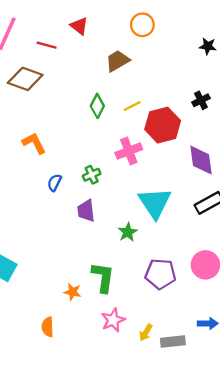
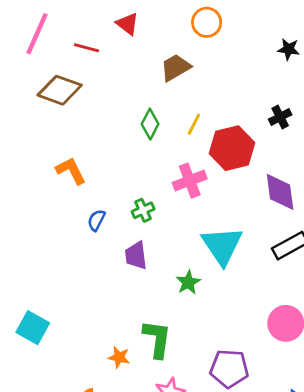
yellow line: (132, 106) -> (194, 124), turned -36
purple pentagon: (160, 274) -> (229, 369), moved

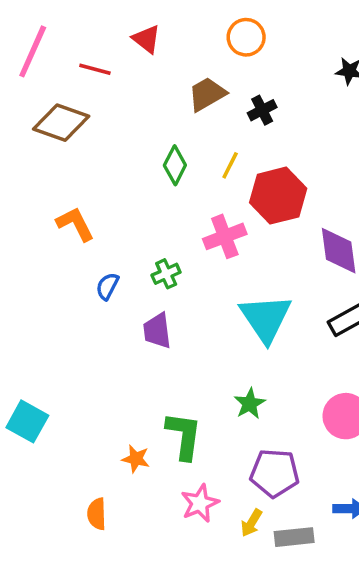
black cross: (280, 117) -> (262, 110), moved
green star: (188, 282) -> (250, 404), moved

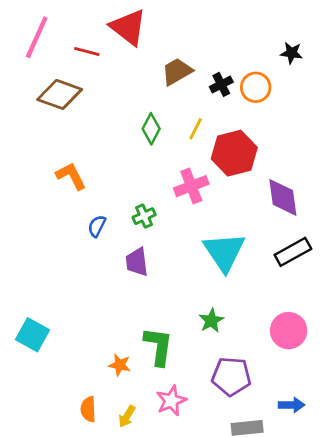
orange circle: (246, 37) -> (256, 87), moved
red triangle: (147, 39) -> (128, 27), size x1.6
yellow arrow: (251, 523) -> (127, 416), moved

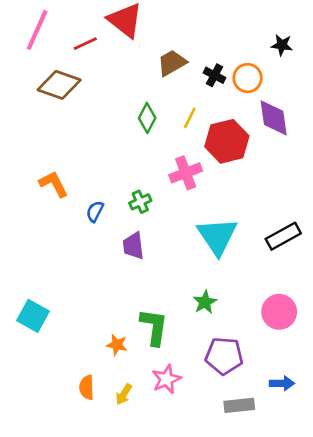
red line: (87, 52) -> (85, 44), turned -40
black cross: (221, 84) -> (215, 75), turned -35
orange L-shape: (71, 176) -> (54, 184), moved
purple diamond: (283, 197) -> (274, 118), moved

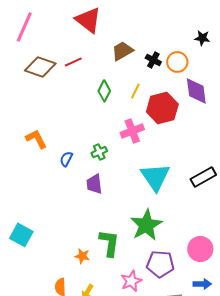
red line: (85, 44) -> (73, 62), moved
green star: (205, 302) -> (146, 225), size x1.8
pink circle: (279, 312) -> (200, 249), moved
pink star: (166, 379) -> (131, 281), moved

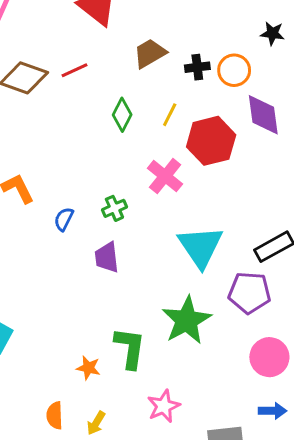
black cross: (153, 60) -> (197, 67), turned -35
pink cross: (132, 131) -> (165, 176), turned -30
purple pentagon: (160, 264) -> (249, 293), moved

